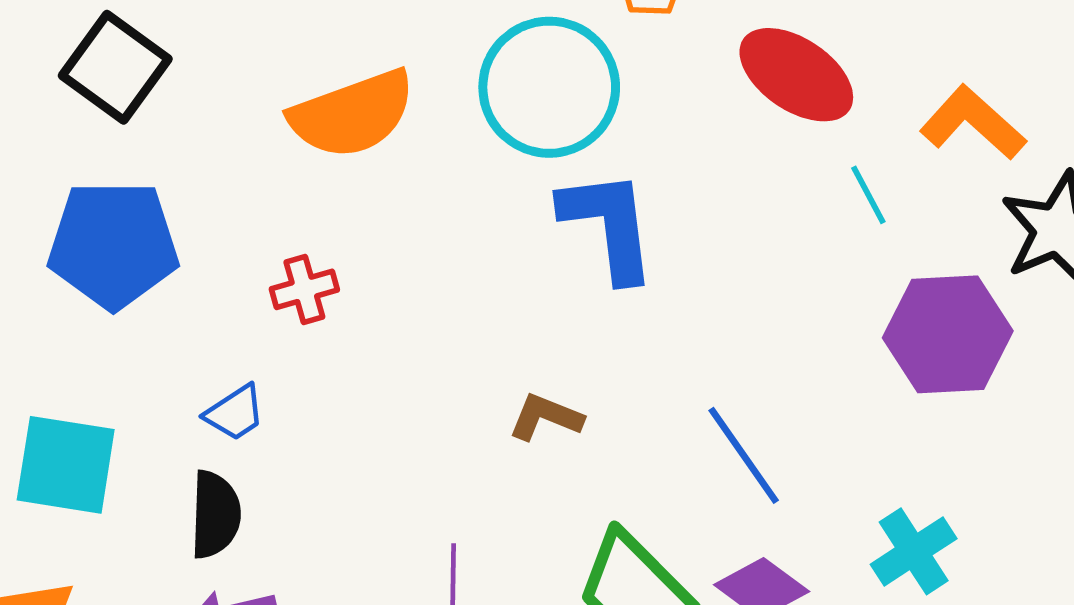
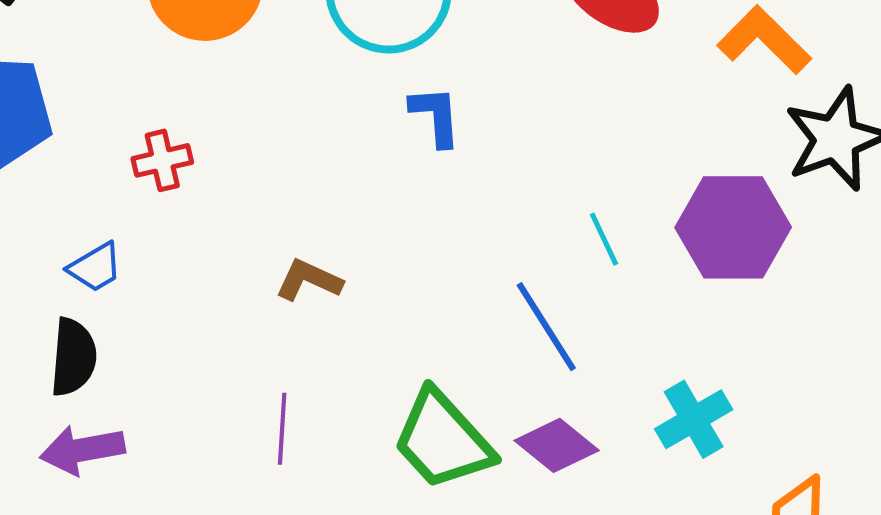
cyan line: (868, 195) -> (604, 239), moved
blue L-shape: (609, 225) -> (436, 116), size x0.6
brown L-shape: (546, 417) -> (309, 280), moved

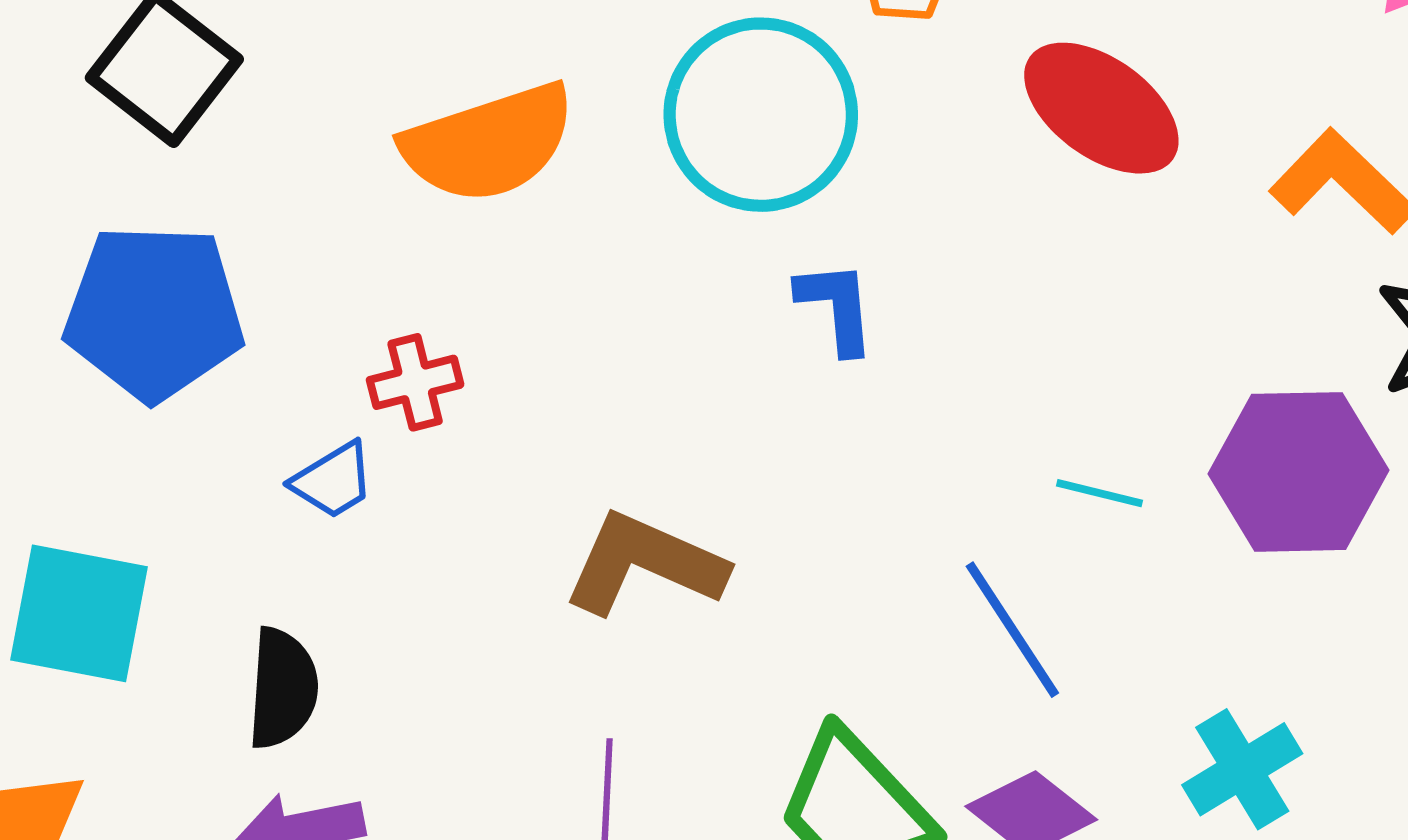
cyan line: (604, 239) -> (1100, 493), turned -50
blue trapezoid: (95, 267) -> (333, 480), moved
brown L-shape: (309, 280) -> (644, 564), size x1.6

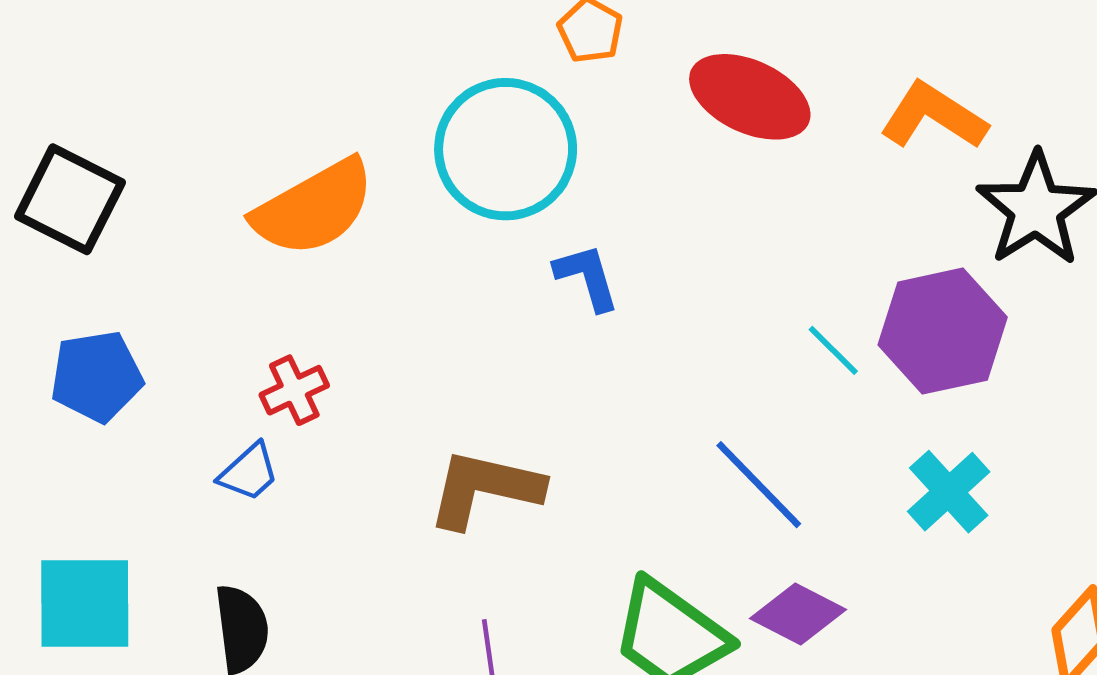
blue pentagon: (154, 312) -> (97, 376), size x0.7
cyan line: (1100, 493) -> (833, 350), moved, turned 42
cyan cross: (1242, 769) -> (949, 492), moved

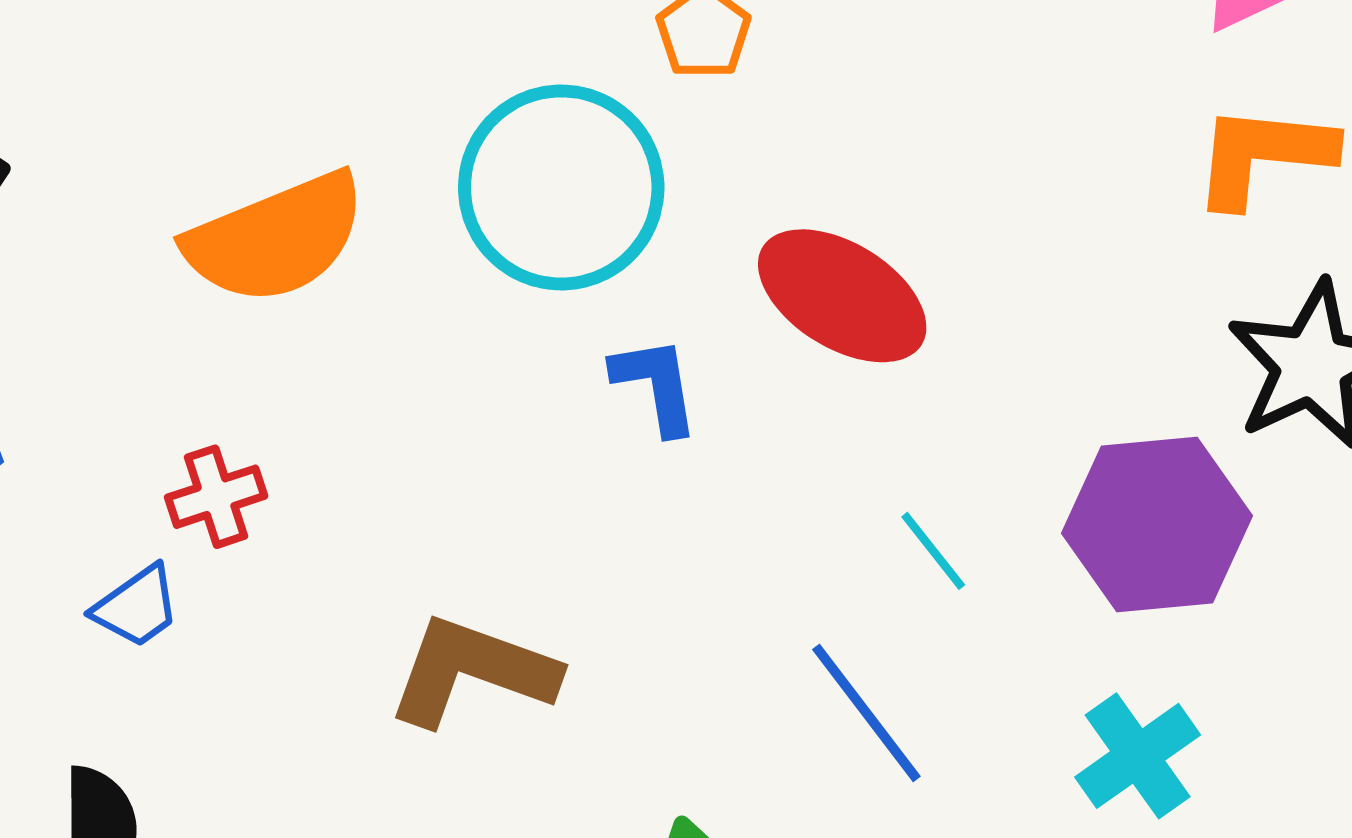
red ellipse: (750, 97) -> (842, 296), moved
orange L-shape: (933, 116) -> (1263, 155), moved, turned -34
cyan line: (833, 350) -> (933, 551), moved

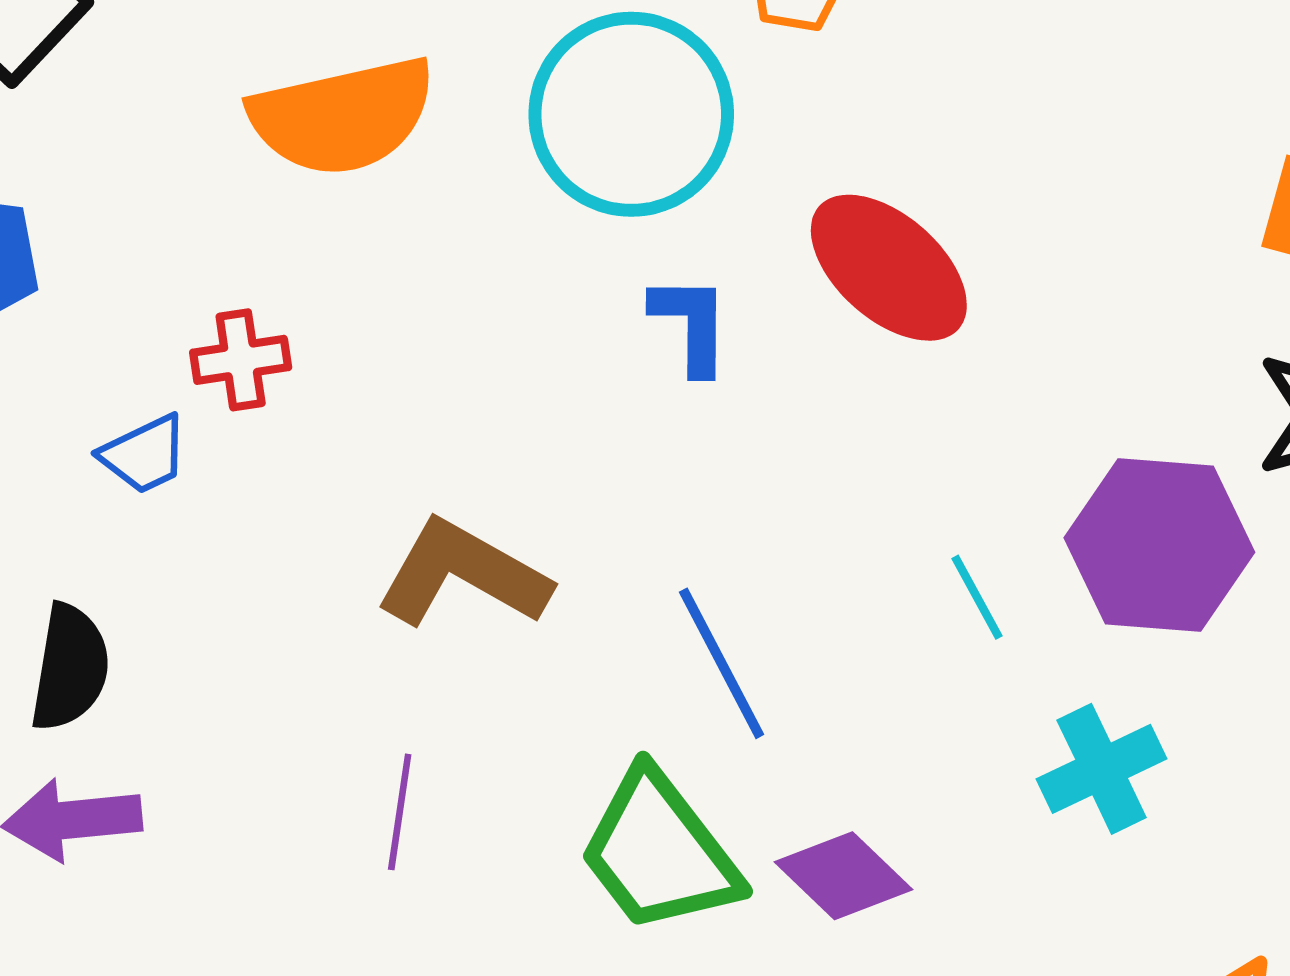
cyan line: (933, 551) -> (977, 597), moved
blue line: (866, 713) -> (722, 663), moved

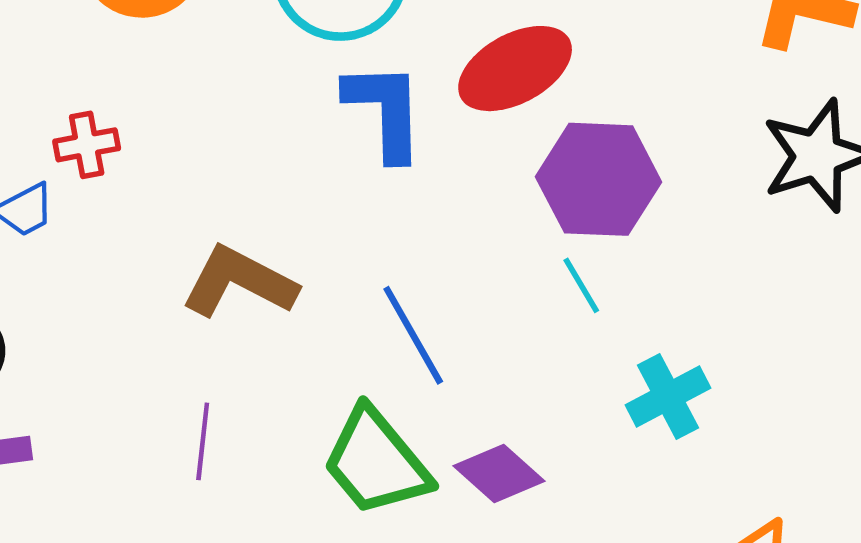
red ellipse: (889, 268) -> (515, 69), turned -68
blue L-shape: (691, 324) -> (385, 111), size x1.5
purple hexagon: (1159, 545) -> (599, 179), moved

